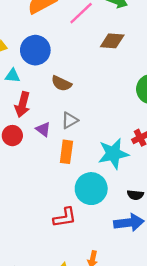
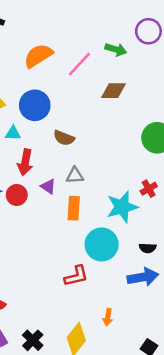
gray triangle: (70, 120) -> (75, 175), turned 30

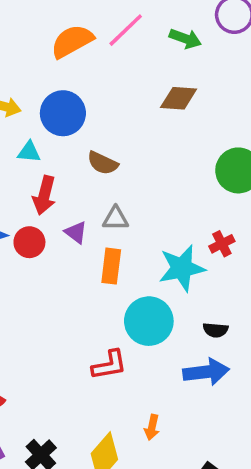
pink line: (79, 64) -> (126, 30), moved

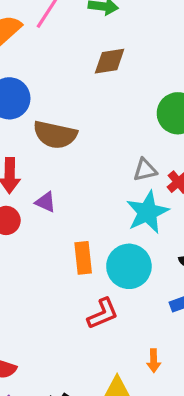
brown semicircle: (103, 163) -> (55, 135), size x1.5
gray triangle: (116, 219) -> (145, 170), moved
orange rectangle: (111, 266) -> (83, 258), moved

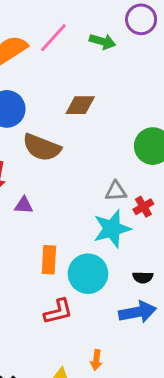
brown diamond: (110, 61) -> (80, 105), moved
purple triangle: (45, 202) -> (24, 205), turned -30

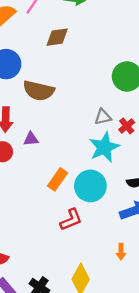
brown diamond: (80, 105) -> (57, 37), moved
orange rectangle: (49, 260) -> (58, 179), turned 40
orange arrow: (96, 360) -> (121, 252), moved

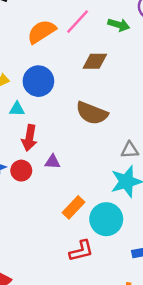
brown semicircle: (39, 91) -> (92, 113), moved

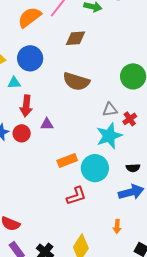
orange rectangle: (74, 207) -> (67, 161), turned 30

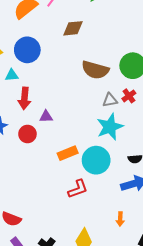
brown semicircle: (76, 81) -> (95, 70), moved
red cross: (130, 119) -> (129, 96), moved
red circle: (22, 133) -> (27, 134), moved

